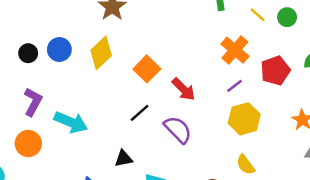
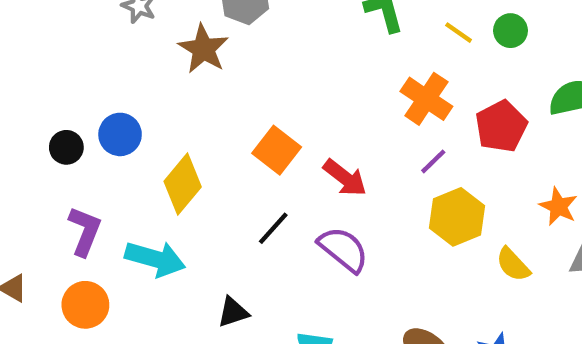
yellow diamond: (101, 53) -> (183, 184), moved
black triangle: (124, 159) -> (233, 312), moved
yellow semicircle: (246, 165) -> (513, 265), moved

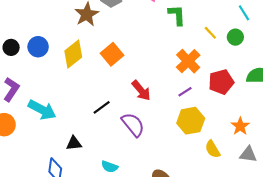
orange square: (277, 150) -> (112, 54), moved
yellow diamond: (183, 184) -> (73, 54), moved

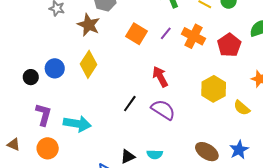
orange square: (112, 54) -> (136, 34), moved
red arrow: (141, 91) -> (160, 77), turned -150
purple line: (185, 92) -> (166, 33), moved
black triangle: (74, 143) -> (128, 156), moved

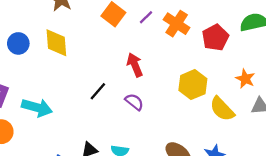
yellow diamond: (88, 64) -> (56, 43), turned -44
yellow semicircle: (242, 108) -> (222, 109), size x1.4
purple semicircle: (163, 110) -> (134, 102), size x0.7

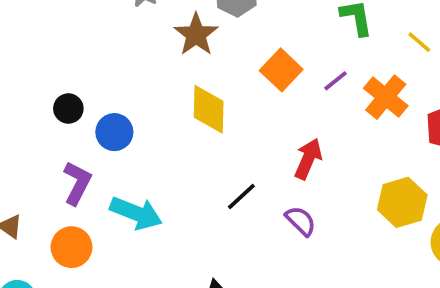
blue circle: (18, 43) -> (114, 132), moved
yellow diamond: (56, 43) -> (209, 109), moved
red arrow: (135, 65) -> (308, 159), turned 40

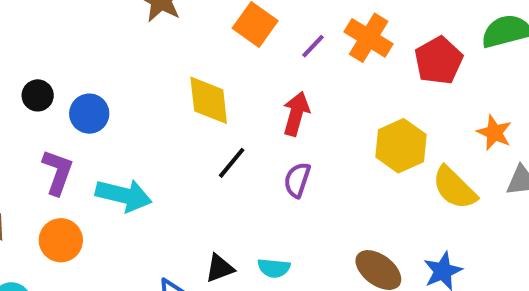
purple line: (336, 81) -> (313, 46), moved
yellow diamond: (209, 109) -> (209, 100), moved
purple semicircle: (301, 221) -> (297, 180), turned -108

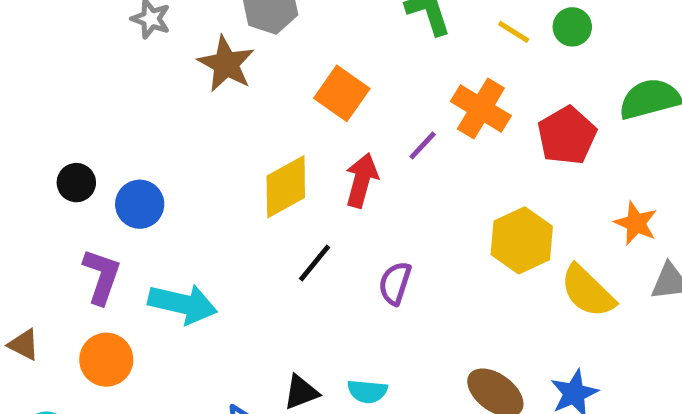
purple line: (313, 46) -> (423, 146), moved
yellow diamond: (209, 100) -> (286, 187), turned 68
red arrow: (296, 114) -> (362, 180), moved

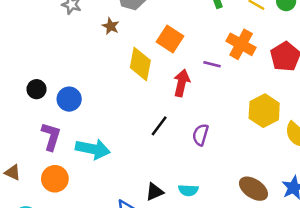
brown star: (226, 64) -> (111, 26), size x0.6
purple line: (423, 146) -> (212, 64), turned 63
yellow diamond: (286, 187) -> (140, 64), moved, turned -48

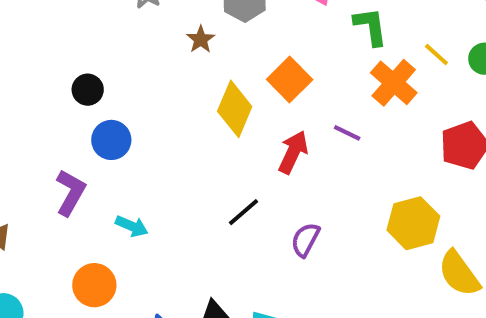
orange cross: (241, 44) -> (394, 83), moved
black circle: (36, 89) -> (88, 90), moved
cyan arrow: (93, 149) -> (132, 226), size x0.6
orange circle: (55, 179) -> (94, 285), moved

